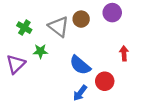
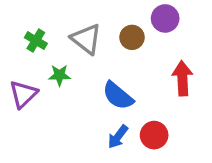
brown circle: (81, 19) -> (132, 37), moved
red arrow: (124, 53) -> (182, 78), size x1.5
red circle: (105, 81) -> (154, 135), moved

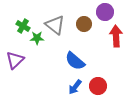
green star: (59, 75) -> (37, 38), moved
red arrow: (182, 78) -> (116, 36), moved

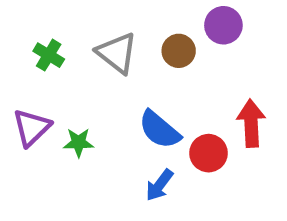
red arrow: (116, 36) -> (251, 123), moved
green star: (37, 38) -> (78, 142), moved
red circle: (98, 86) -> (209, 153), moved

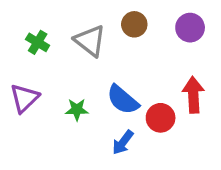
purple circle: (223, 25) -> (190, 28), moved
brown circle: (179, 51) -> (134, 24), moved
green star: (78, 142) -> (77, 110), moved

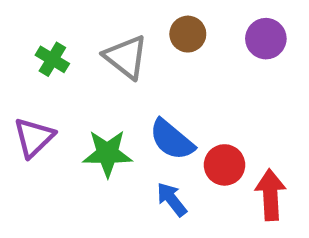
red arrow: (193, 95) -> (270, 195), moved
green star: (77, 110) -> (107, 153), size x1.5
blue arrow: (123, 142) -> (172, 199), turned 105

